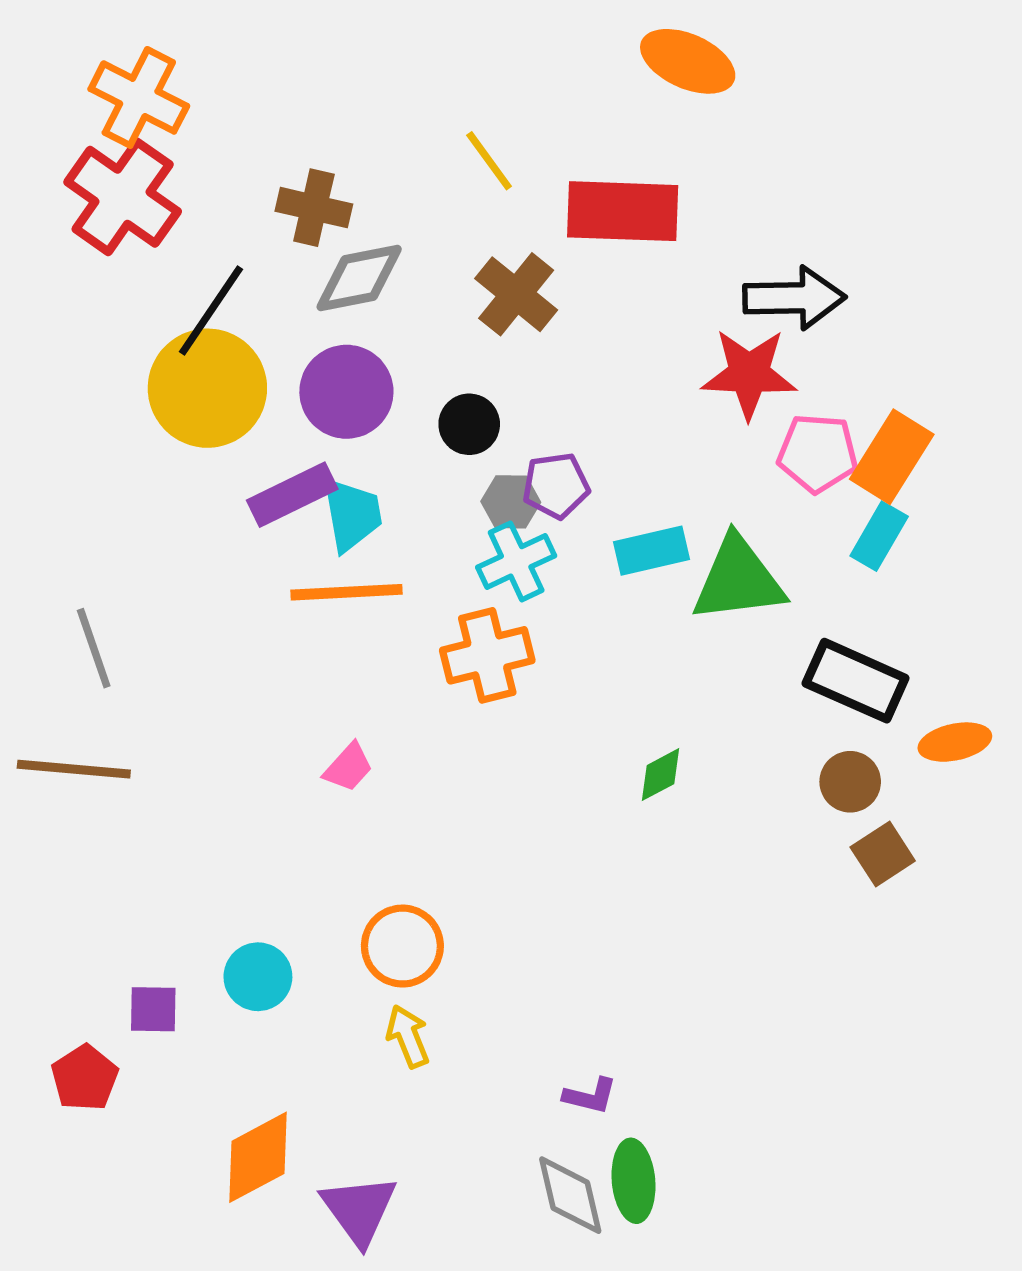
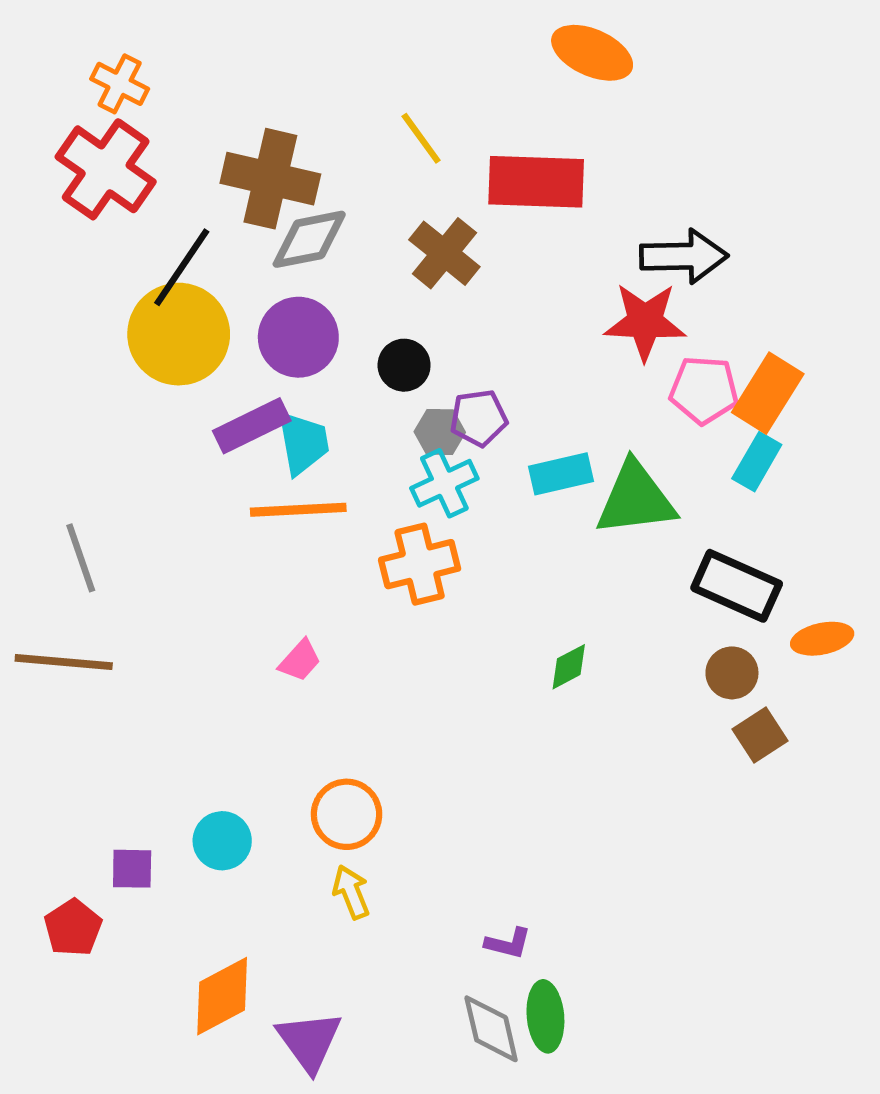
orange cross: (139, 97) -> (120, 84), size x0.7
brown cross: (314, 208) -> (270, 179), size x1.5

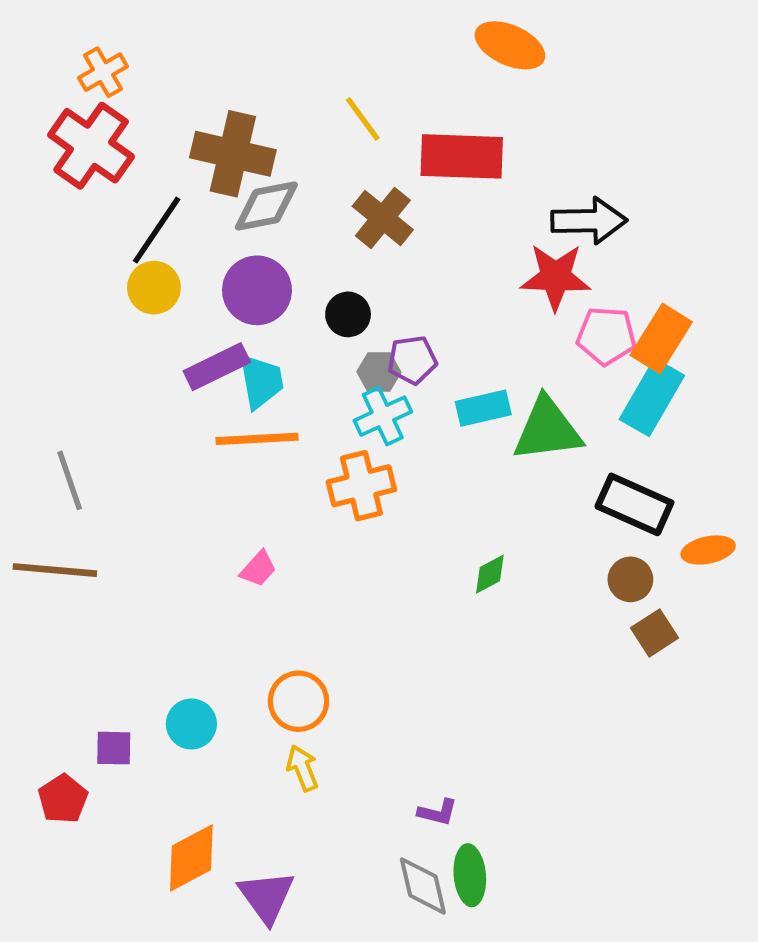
orange cross: (120, 84) -> (103, 72), turned 33
yellow circle: (179, 334) -> (154, 288), size x0.6
cyan rectangle: (757, 462) -> (652, 397), size x1.5

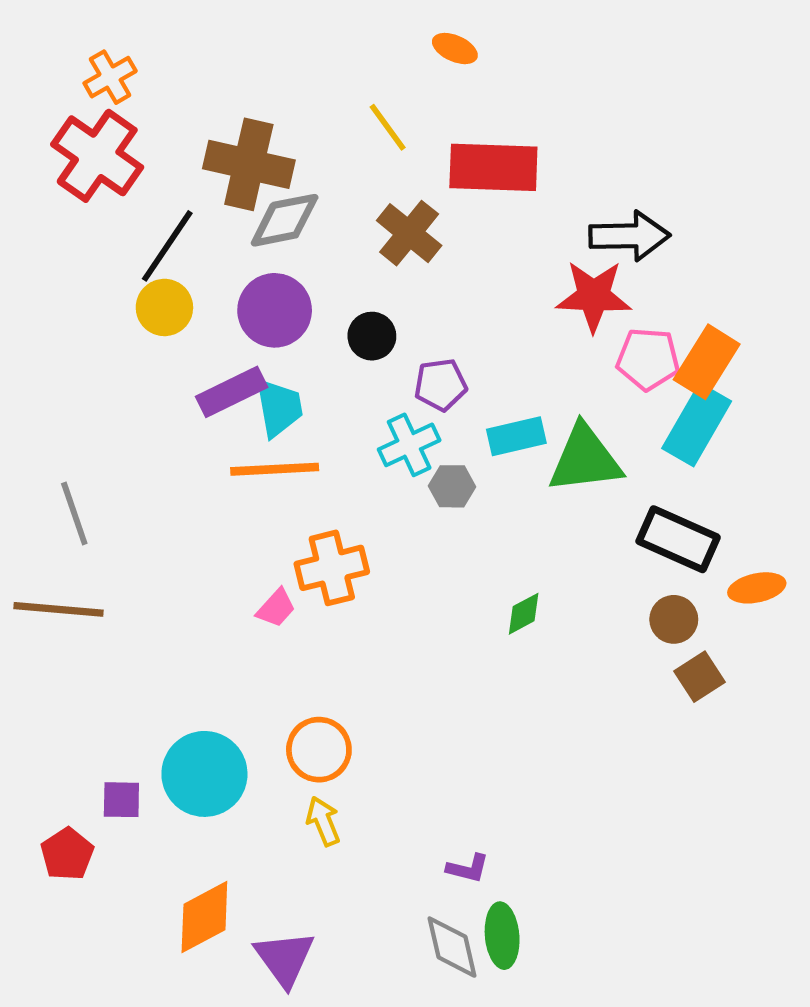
orange ellipse: (510, 45) -> (455, 49), moved, size x0.6
gray hexagon: (379, 372) -> (452, 486), moved
orange cross: (361, 486) -> (332, 568), moved
cyan circle: (191, 724) -> (204, 774), size x1.6

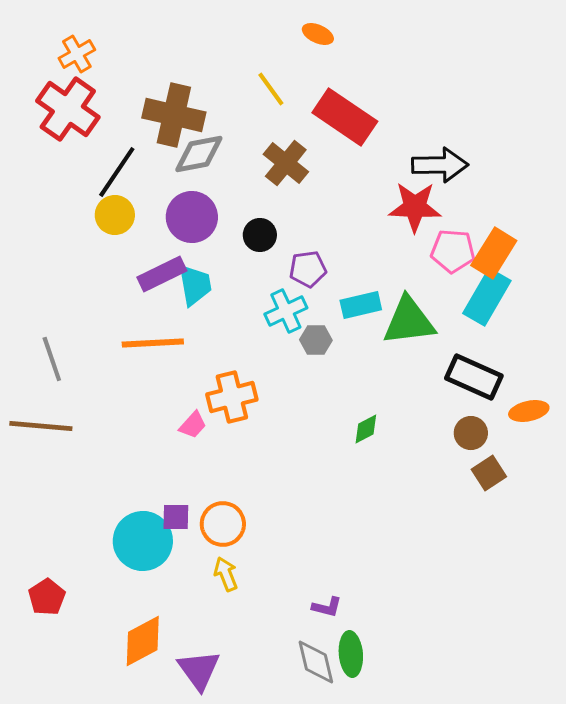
red rectangle: (493, 167) -> (345, 117), turned 32
orange line: (275, 469) -> (153, 343), moved
purple square: (121, 800) -> (176, 517), moved

